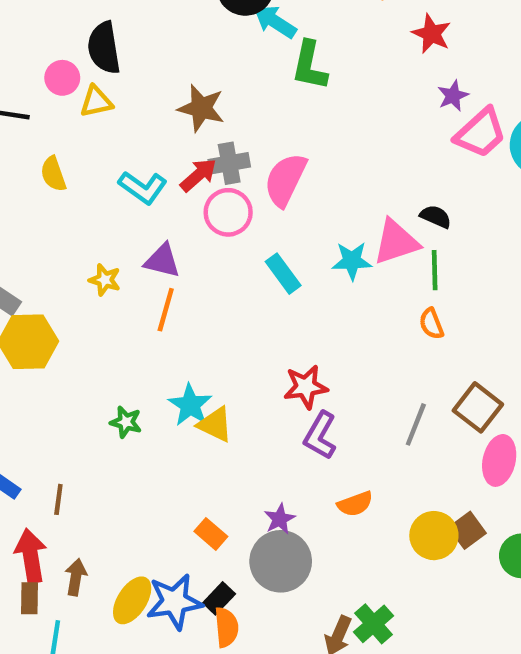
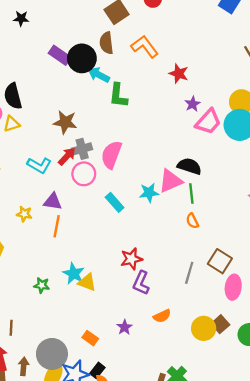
black semicircle: (436, 217) -> (189, 166), size x1.5
gray circle: (281, 561) -> (52, 354), moved

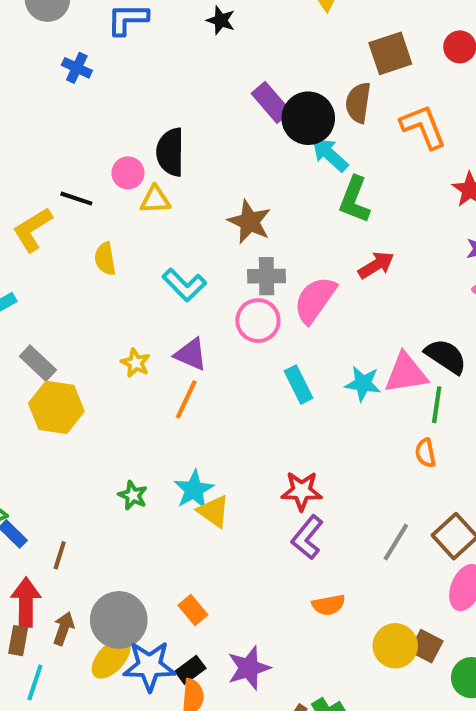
red arrow: (67, 156) -> (376, 265), moved
brown square: (220, 324) -> (426, 646), turned -36
purple star: (124, 327) -> (249, 668), moved, size x1.5

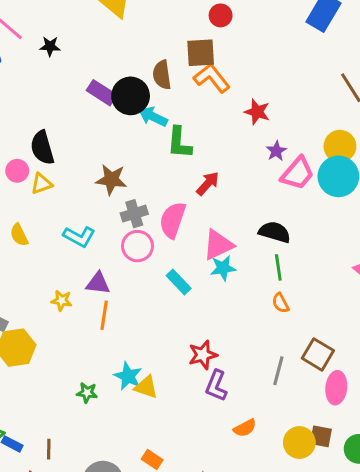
brown square: (390, 53) -> (201, 53), moved, turned 32
pink triangle: (406, 373) -> (218, 245), moved

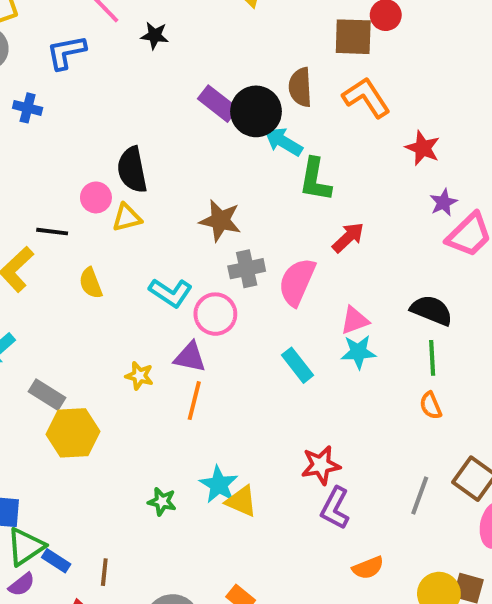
brown square: (201, 53) -> (353, 37), moved
pink triangle: (218, 245) -> (355, 320), size x0.7
pink circle: (137, 246) -> (215, 314), moved

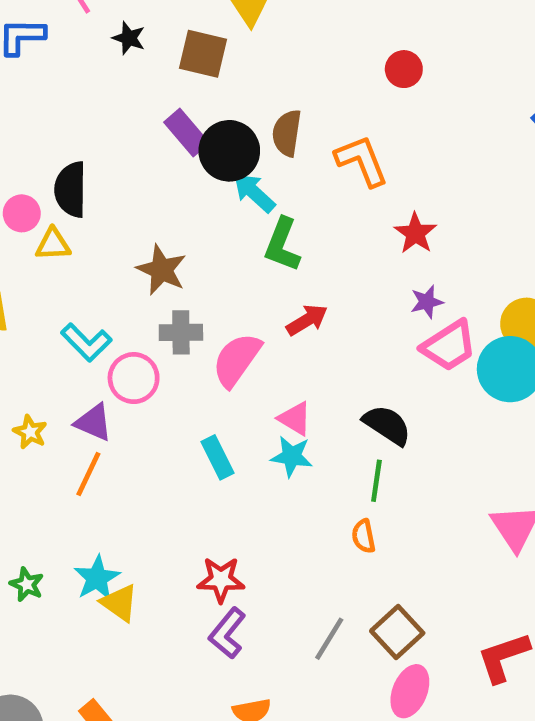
brown square: (353, 37) -> (203, 54), moved
pink triangle: (355, 320) -> (295, 419), turned 40

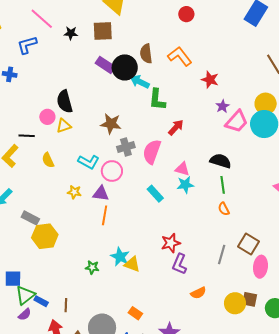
yellow star: (30, 432) -> (74, 192), moved

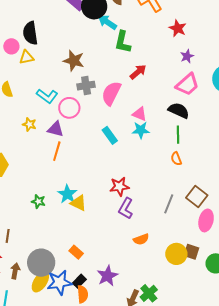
pink trapezoid: (237, 122) -> (187, 84), moved

